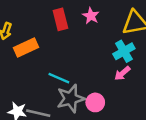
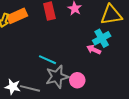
orange rectangle: (26, 48) -> (17, 16), moved
pink arrow: (122, 73) -> (94, 50), moved, turned 64

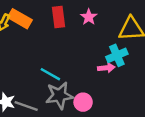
orange rectangle: (17, 16) -> (20, 19), turned 48
pink arrow: (94, 50) -> (106, 68), turned 144

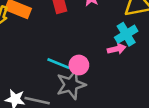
pink circle: (83, 102) -> (79, 65), moved

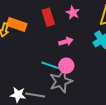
pink arrow: (117, 49) -> (66, 42), moved

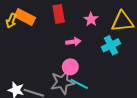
pink star: (73, 13) -> (91, 19), moved
cyan line: (50, 65) -> (79, 84), moved

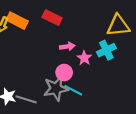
red rectangle: (59, 14) -> (52, 18), turned -54
pink star: (91, 19) -> (84, 58), moved

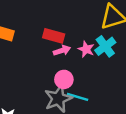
red rectangle: (52, 18) -> (54, 36), moved
pink star: (84, 58) -> (86, 49), moved

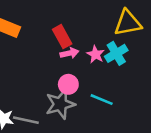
red rectangle: (54, 36) -> (62, 37), turned 40
cyan line: (78, 97) -> (102, 100), moved

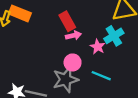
pink star: (95, 54) -> (98, 47), moved

